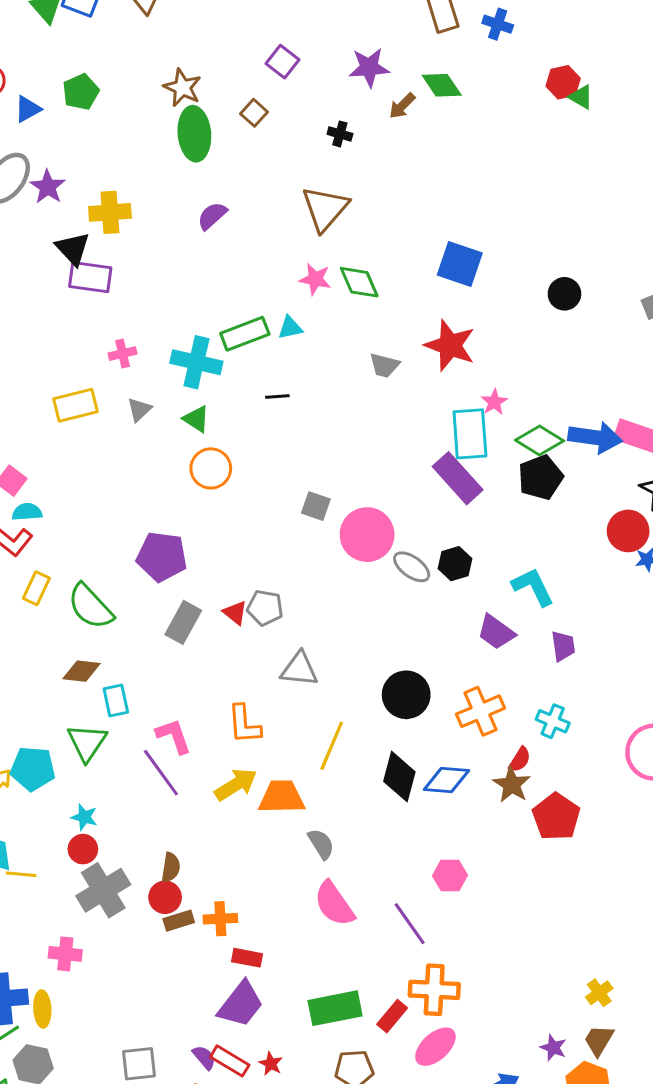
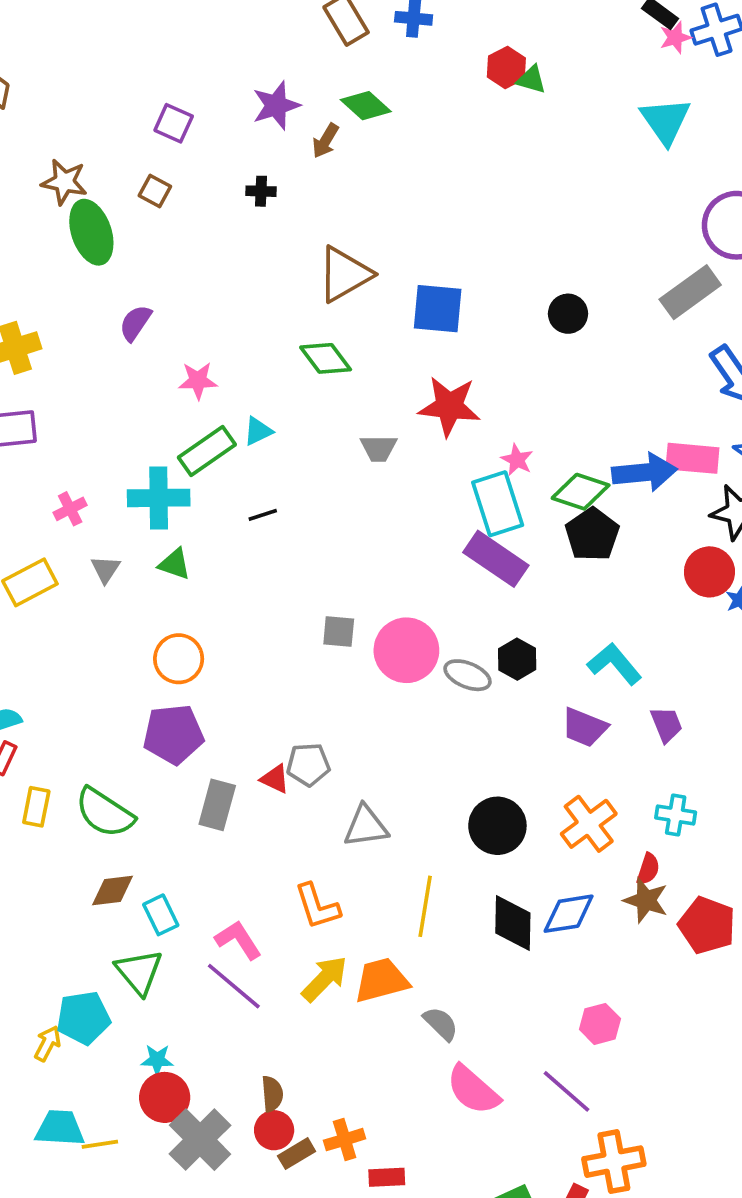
brown triangle: (325, 208) -> (344, 274), moved, turned 33
pink star: (315, 279) -> (198, 381), moved
orange circle: (211, 468) -> (179, 659), moved
red circle: (83, 849) -> (165, 1097), size x1.4

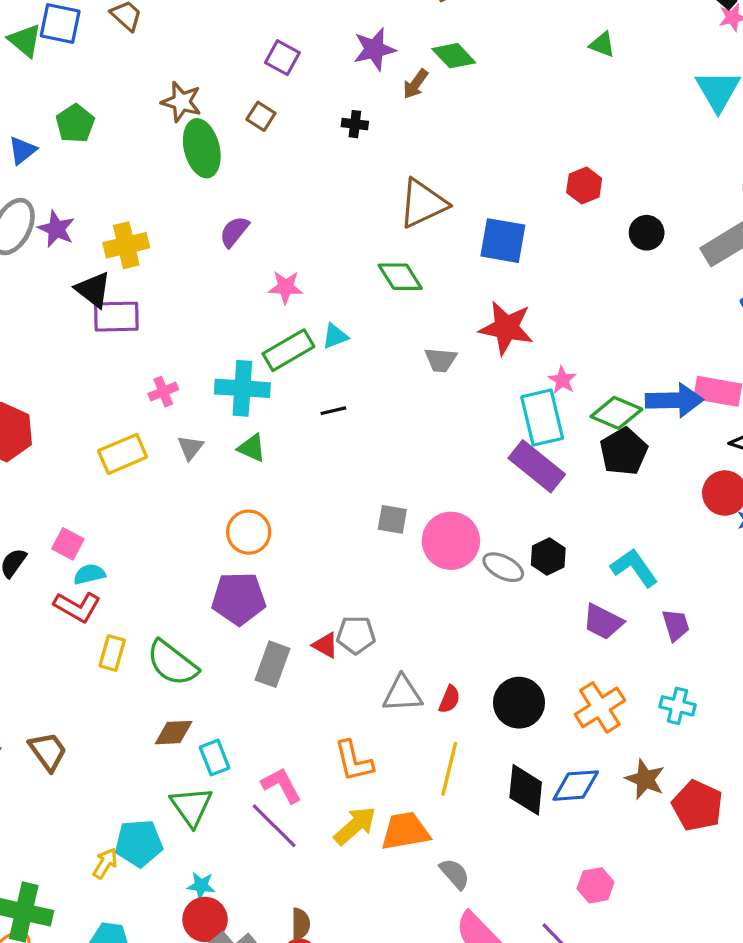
red hexagon: (506, 67) -> (584, 186), moved
black circle: (568, 314) -> (647, 233), moved
red semicircle: (648, 869) -> (449, 699), moved

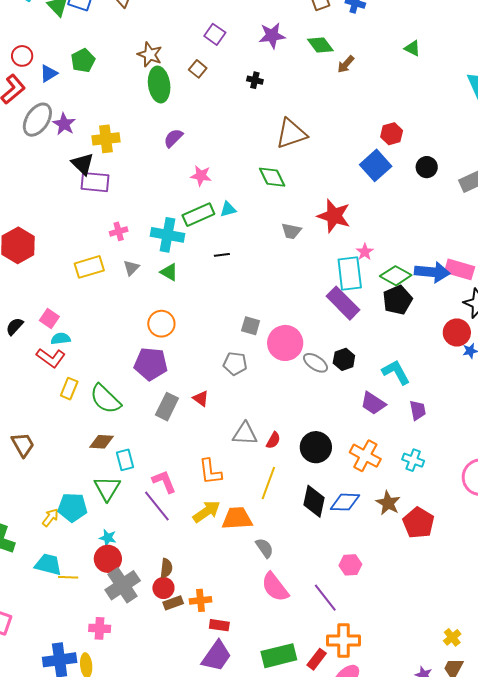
brown arrow: (415, 84) -> (346, 64), moved
blue square: (503, 241) -> (376, 165), moved, turned 32
gray pentagon: (356, 635) -> (235, 364), moved
orange cross: (600, 707) -> (365, 456), turned -36

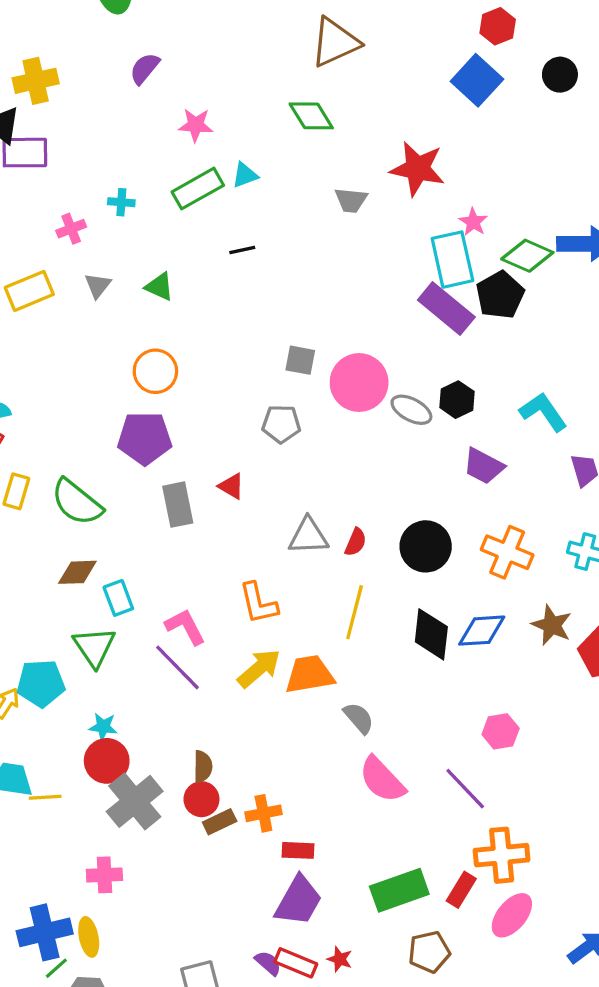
cyan cross: (167, 235) -> (121, 202), moved, size x0.5
black pentagon: (398, 300) -> (500, 295), moved
purple trapezoid: (373, 403) -> (484, 466), moved
gray rectangle: (167, 407) -> (178, 505), turned -32

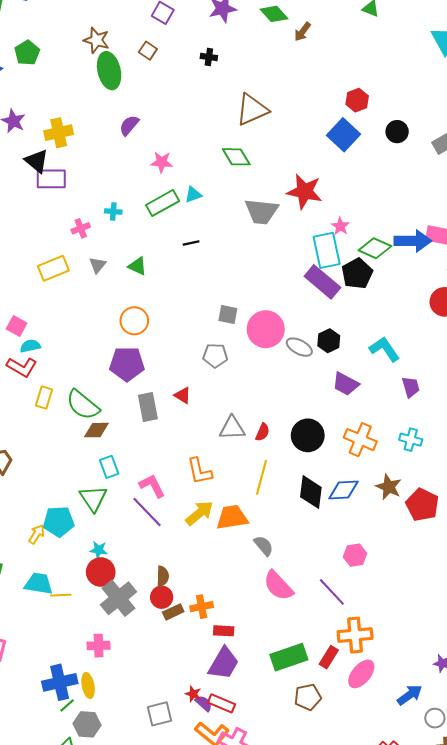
gray trapezoid: (351, 200) -> (261, 211), size x1.6
brown diamond: (77, 572) -> (96, 430), moved
red star: (340, 959) -> (193, 694), moved

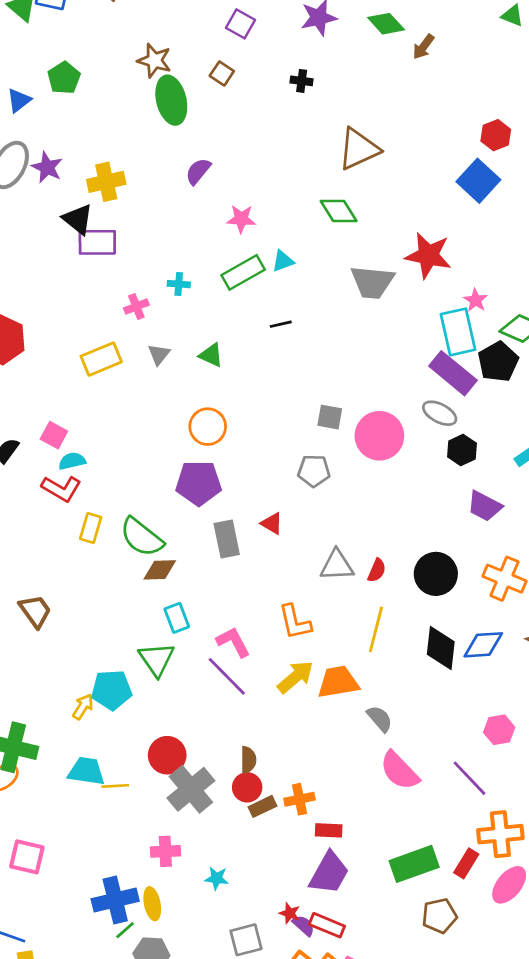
gray ellipse: (299, 347) -> (440, 413), moved
cyan star: (99, 550) -> (217, 878), moved

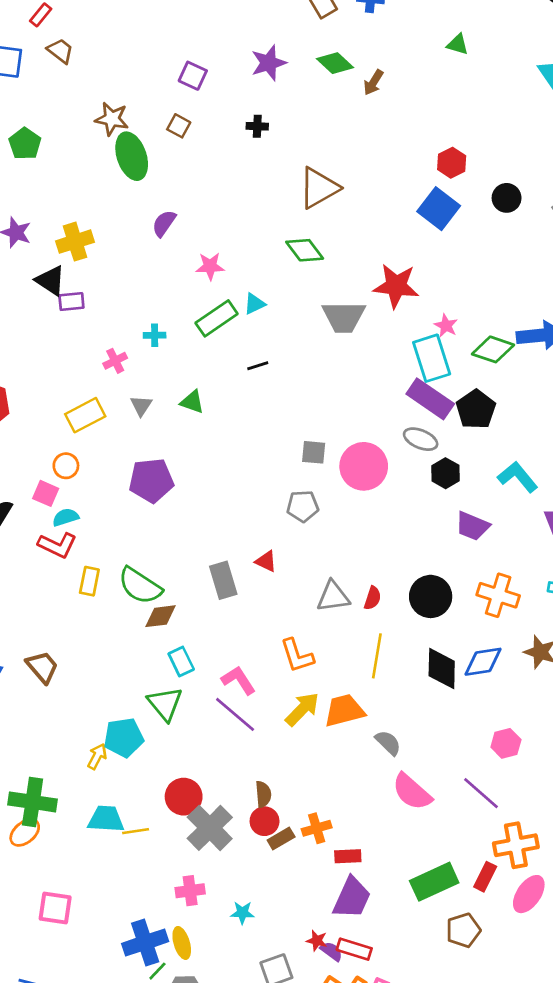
purple rectangle: (97, 242) -> (71, 301), size x0.7
black pentagon: (498, 362) -> (476, 409), moved
orange circle: (208, 427) -> (66, 466), moved, size x0.7
purple pentagon: (199, 483) -> (151, 480), moved

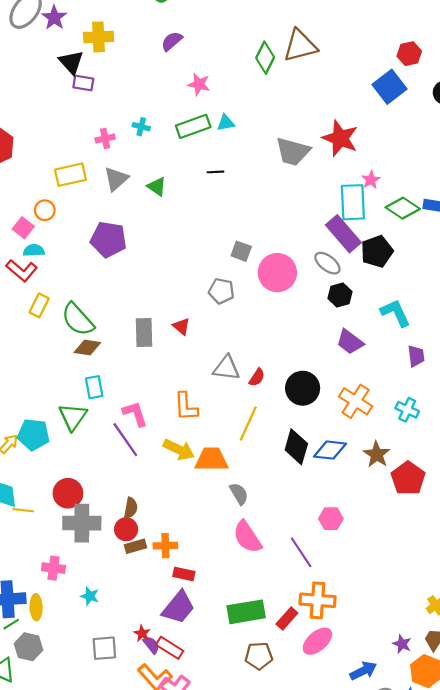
green diamond: (305, 250) -> (265, 58), moved, turned 48
gray triangle: (141, 406) -> (116, 179), size x1.4
yellow arrow: (302, 709) -> (179, 450), turned 56
gray cross: (210, 828) -> (82, 523), turned 30

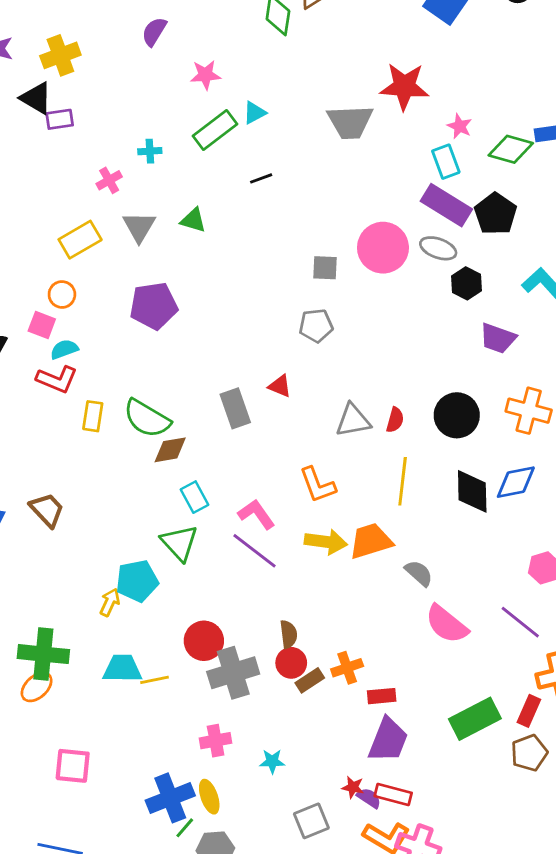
cyan rectangle: (353, 202) -> (446, 162), size x0.7
pink circle: (277, 273) -> (383, 248), moved
brown pentagon: (259, 656) -> (529, 753), moved

